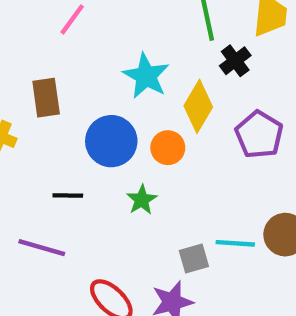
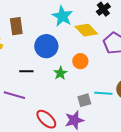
yellow diamond: (198, 106) -> (86, 30), turned -75
orange circle: (168, 148) -> (80, 61), moved

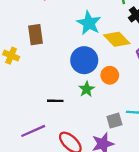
blue circle: (46, 46) -> (84, 60), moved
black line: (26, 71) -> (55, 101), moved
purple line: (14, 95) -> (33, 131), moved, turned -40

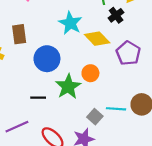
blue circle: (84, 60) -> (47, 59), moved
green star: (87, 89) -> (68, 87), size x1.6
gray square: (114, 121) -> (95, 117), turned -32

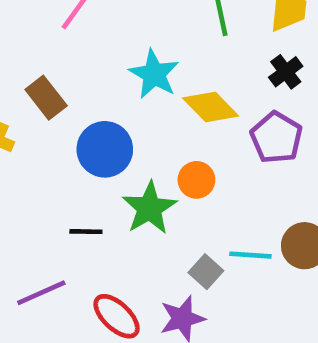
black cross: (116, 15) -> (286, 72), moved
brown rectangle: (19, 34) -> (46, 98), turned -30

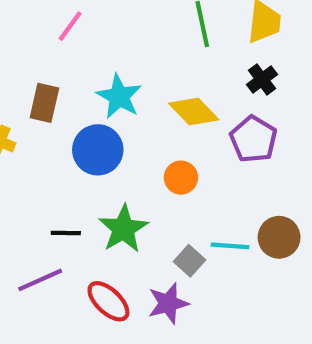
cyan star: (154, 74) -> (119, 97), moved
brown rectangle: (46, 98) -> (44, 103), turned 51
green star: (149, 208) -> (123, 229), moved
black line: (86, 232) -> (66, 233), moved

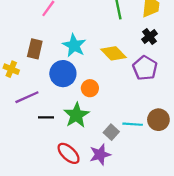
orange circle: (181, 178) -> (90, 88), moved
purple line: (40, 280) -> (27, 97), moved

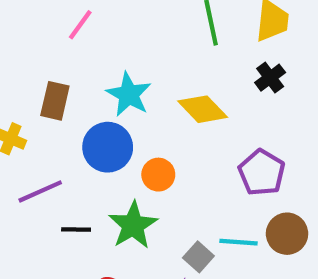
purple pentagon: (145, 68) -> (262, 172), moved

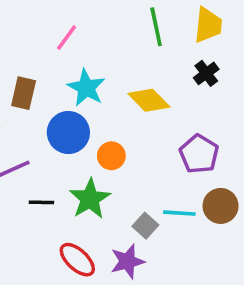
pink line: (80, 25) -> (67, 38), moved

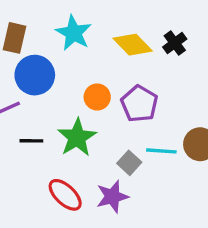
black cross: (206, 73) -> (175, 43), moved
blue circle: (68, 133) -> (35, 75), moved
purple pentagon: (199, 154) -> (139, 104), moved

